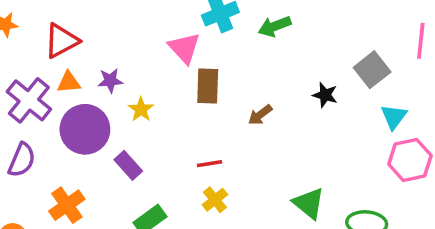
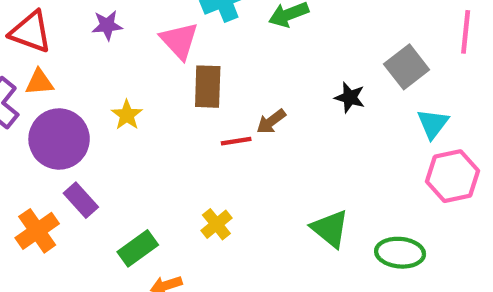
red triangle: (61, 41) -> (31, 32), turned 48
purple star: (110, 81) -> (107, 25), moved
red line: (210, 164) -> (236, 141), moved
purple rectangle: (128, 165) -> (81, 200), moved

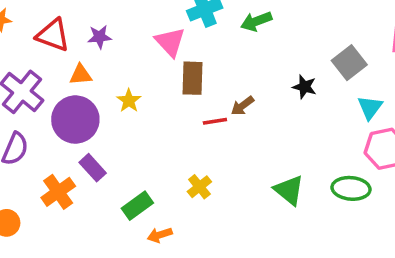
purple star: (107, 25) -> (100, 37), moved
orange triangle: (39, 82) -> (81, 75), moved
green ellipse: (400, 253) -> (351, 188), moved

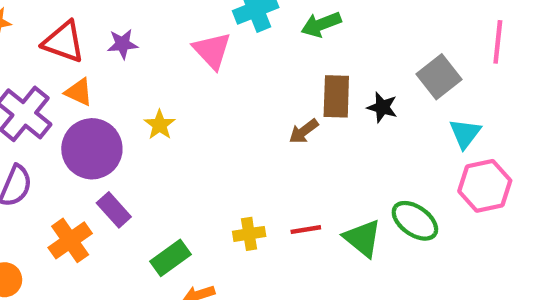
orange triangle: (81, 75) -> (79, 92), moved, turned 30
brown rectangle: (193, 78) -> (336, 96), moved
red line: (215, 121) -> (306, 230), moved
yellow cross: (199, 187) -> (249, 234), turned 30
green ellipse: (351, 188) -> (415, 221), moved, turned 30

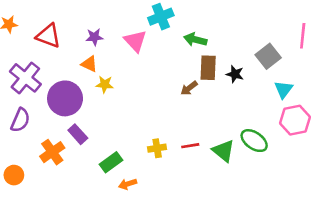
green arrow: (321, 24) -> (195, 40), moved, turned 35
purple star: (123, 44) -> (94, 37), moved
orange triangle: (79, 92) -> (89, 64), moved
yellow star: (160, 125) -> (105, 84), turned -30

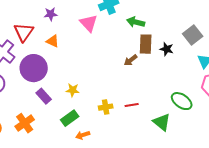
red triangle: (48, 36) -> (24, 32), moved, turned 45
purple star: (94, 37) -> (51, 14), moved
yellow star: (105, 84) -> (73, 90), moved
green triangle: (223, 151) -> (162, 122), moved
orange cross: (52, 152) -> (25, 123), moved

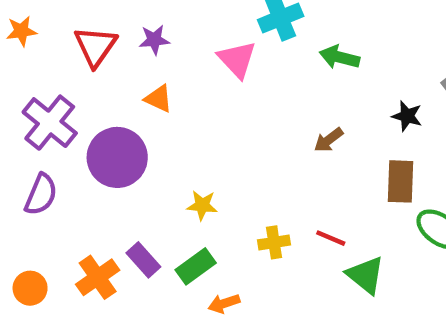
red triangle: (24, 32) -> (95, 46), moved
brown rectangle: (146, 44) -> (400, 181), moved
purple rectangle: (44, 96) -> (143, 260), moved
red line: (132, 105) -> (331, 238), turned 32
green triangle: (162, 122) -> (366, 275), moved

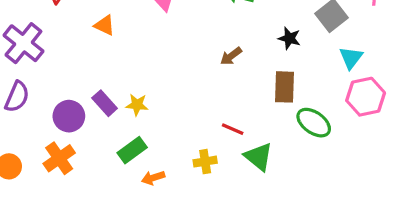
purple circle: (117, 157) -> (69, 116), moved, size x0.7
yellow cross: (274, 242) -> (205, 162), moved
purple rectangle: (143, 260) -> (105, 103), moved

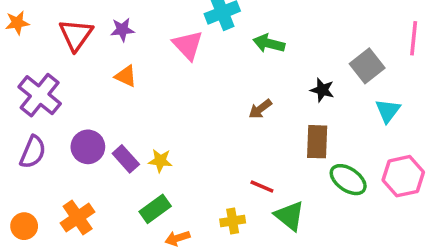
pink hexagon: (366, 97) -> (403, 176), moved
purple circle: (69, 116) -> (88, 147), moved

